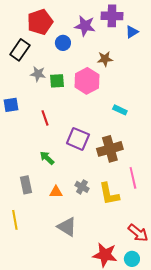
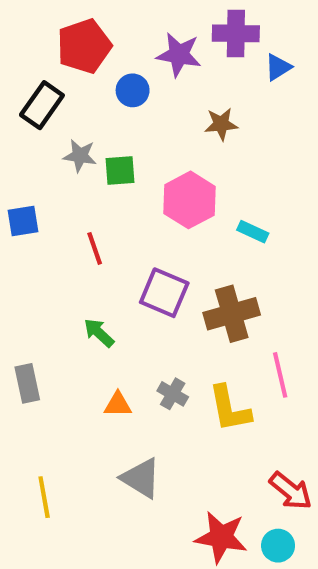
pink hexagon: (87, 81) -> (189, 200), moved
gray rectangle: (26, 185) -> (27, 383), moved
yellow line: (15, 220) -> (44, 497), moved

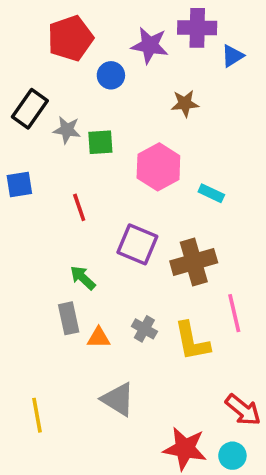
black rectangle: (42, 105) -> (30, 109), moved
gray rectangle: (27, 383) -> (69, 318), moved

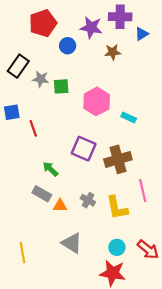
brown star: (185, 103) -> (113, 52), moved
red line: (79, 207) -> (33, 128), moved
gray rectangle: (69, 318) -> (42, 194), turned -48
cyan circle: (232, 456) -> (117, 247), moved

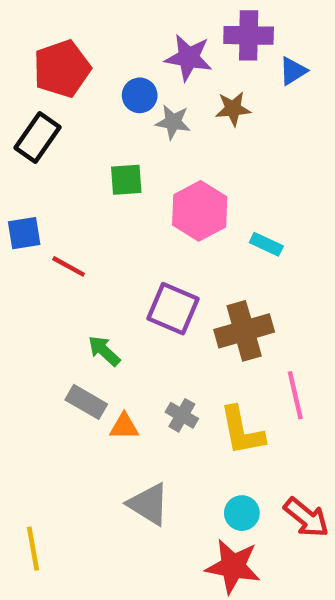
red pentagon: (43, 23) -> (62, 69), moved
gray star: (41, 79) -> (173, 122), moved
red line: (33, 128) -> (69, 266), turned -42
yellow line: (23, 253) -> (33, 549), moved

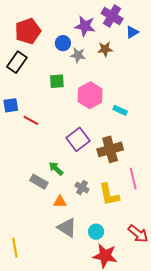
purple cross: (249, 35) -> (112, 16), turned 30
purple square: (173, 309) -> (78, 139), turned 30
green arrow: (104, 351) -> (56, 168), moved
orange triangle: (124, 426) -> (60, 202), moved
cyan circle: (242, 513) -> (96, 232), moved

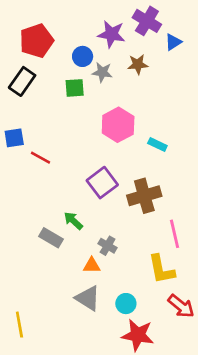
green square: (57, 81) -> (75, 88), moved
yellow L-shape: (109, 195) -> (161, 269), moved
orange triangle: (60, 202) -> (92, 265), moved

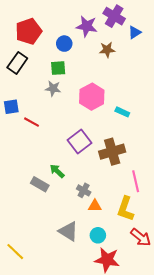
gray star: (102, 72) -> (53, 88), moved
orange triangle: (92, 265) -> (95, 206), moved
yellow L-shape: (161, 269) -> (125, 209), turned 30
yellow line: (19, 325) -> (15, 252), turned -36

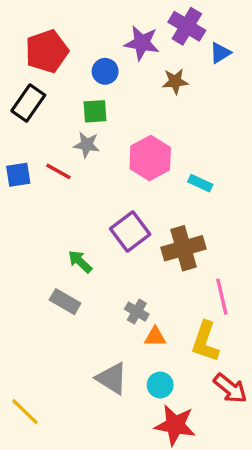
red line: (32, 122) -> (58, 171), moved
green arrow: (57, 171) -> (80, 262), moved

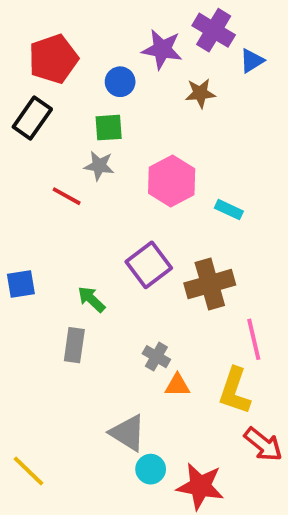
blue square: (18, 175) -> (21, 284), moved
gray rectangle: (65, 302) -> (74, 345), turned 68
cyan circle: (160, 385) -> (151, 469), moved

